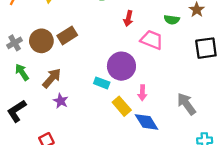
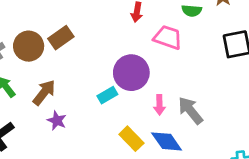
cyan rectangle: (102, 83) -> (107, 95), turned -48
gray arrow: (186, 104) -> (190, 110), moved
yellow rectangle: (122, 106) -> (131, 139), moved

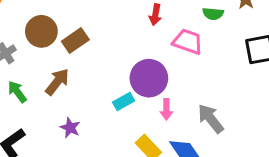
brown circle: (29, 46) -> (41, 31), moved
brown arrow: (44, 92) -> (57, 82), moved
pink arrow: (159, 105) -> (166, 109), moved

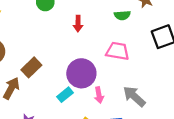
brown rectangle: (75, 41) -> (31, 67), moved
pink trapezoid: (188, 42) -> (118, 51), moved

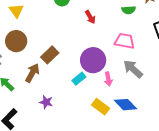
red arrow: (78, 24) -> (90, 17), turned -32
gray arrow: (134, 96) -> (133, 69), moved

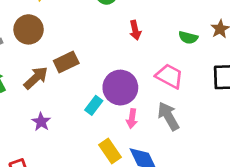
cyan rectangle: (79, 79) -> (94, 105), turned -32

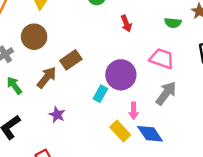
gray arrow: (168, 116) -> (166, 93), turned 75
pink arrow: (132, 119) -> (134, 111), moved

